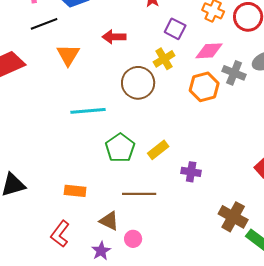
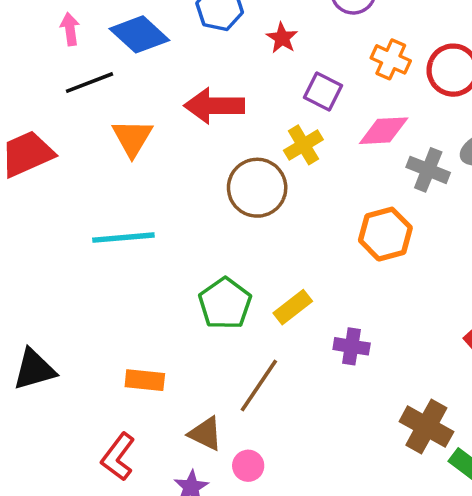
red arrow: (114, 37) -> (214, 106), size x1.4
orange hexagon: (204, 87) -> (385, 234), moved
cyan line: (88, 111) -> (123, 238), moved
brown line: (139, 194) -> (259, 386), turned -56

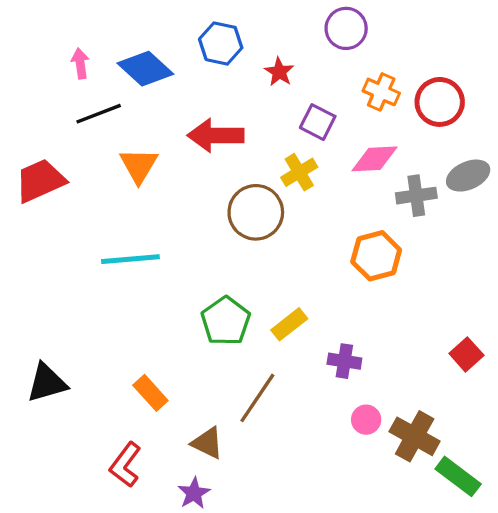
gray cross: (428, 170) -> (416, 196), turned -30
orange rectangle: (145, 380) -> (150, 393), turned 42
pink circle: (248, 466) -> (366, 420), moved

